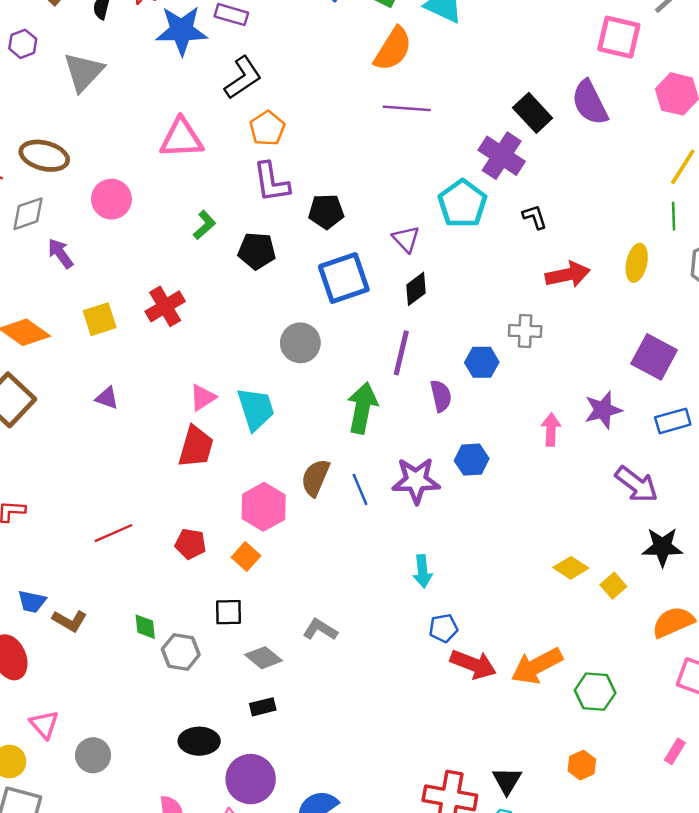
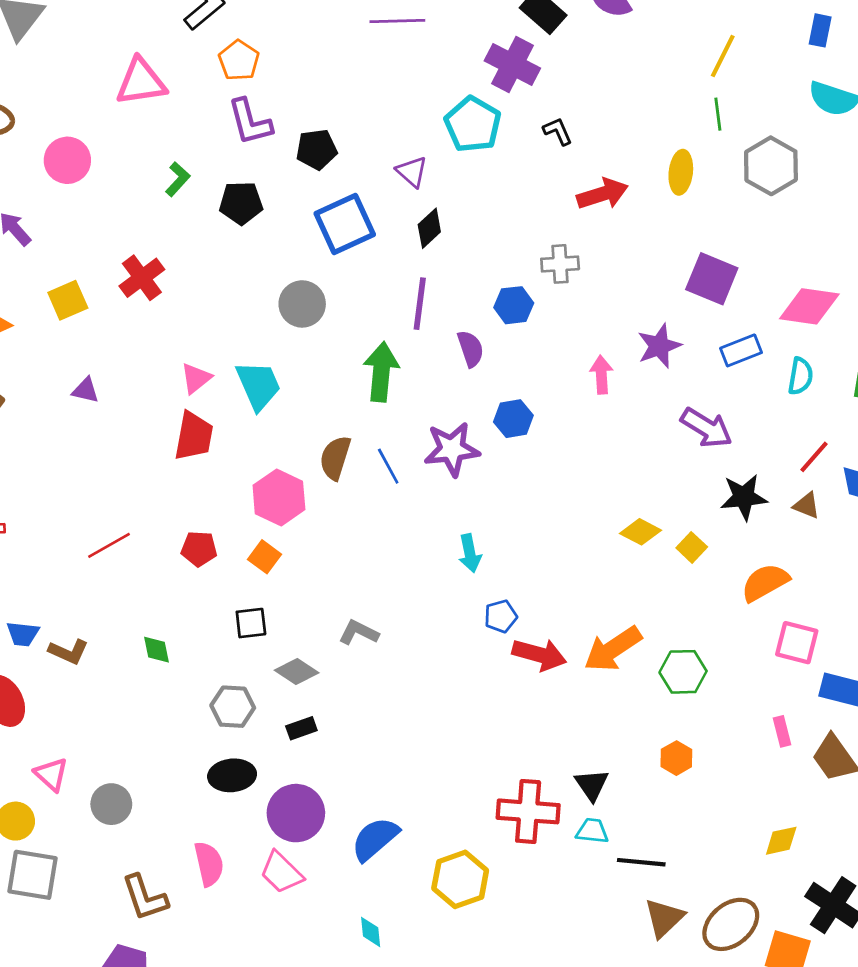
gray hexagon: (181, 652) -> (233, 707), moved
pink rectangle: (675, 751) -> (782, 731), turned -40

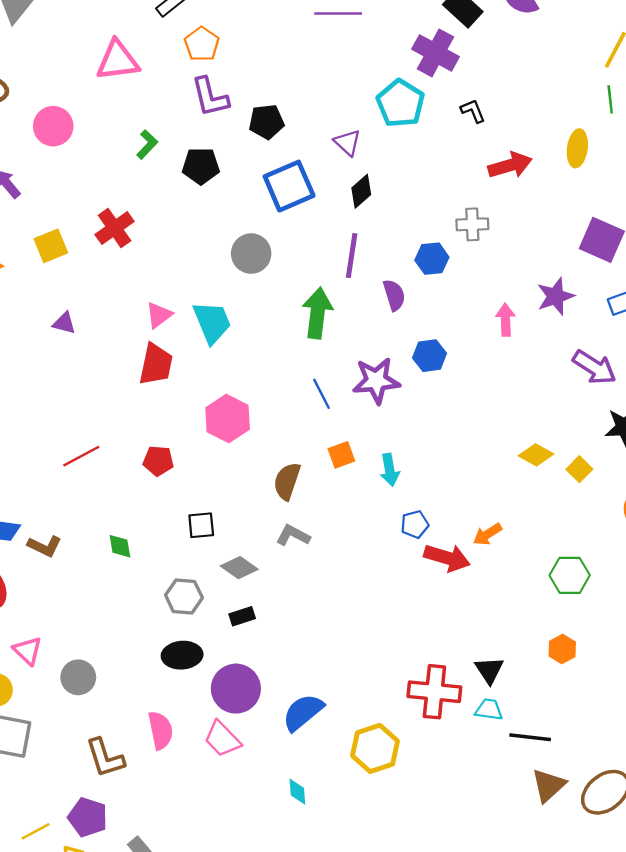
brown semicircle: (335, 458) -> (287, 481), moved
orange square: (264, 557) -> (341, 455), moved, turned 32
orange arrow: (613, 649) -> (487, 534), moved, size x0.6

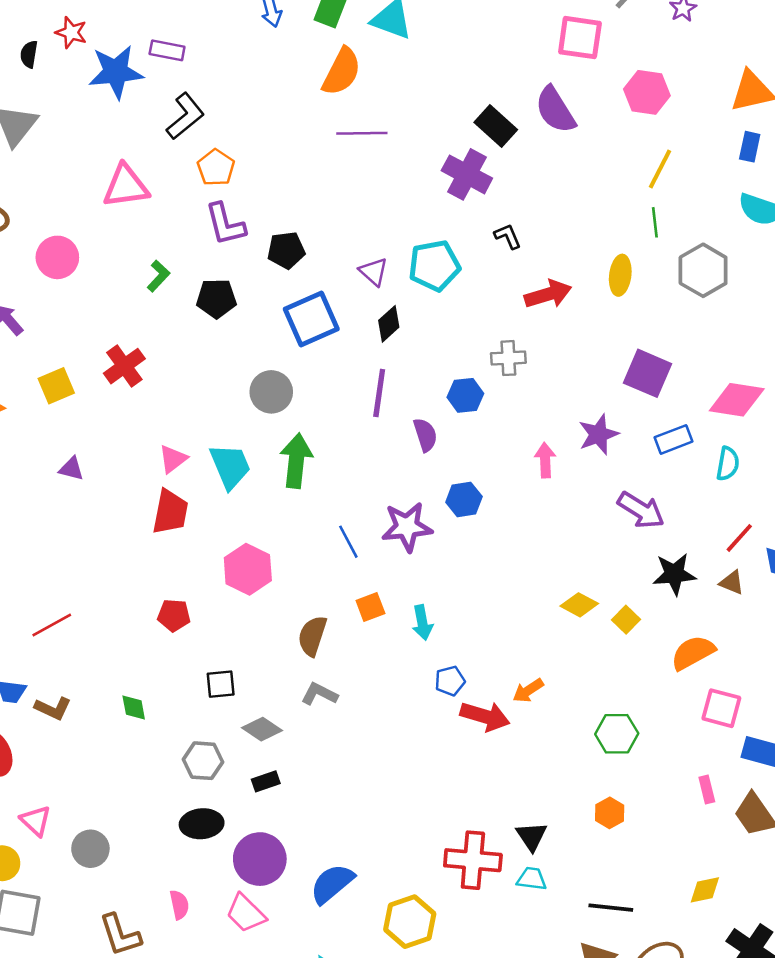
cyan pentagon: (400, 103) -> (434, 266), moved, turned 30
green arrow: (317, 313) -> (296, 461), moved
red line: (81, 456) -> (52, 625), moved
pink semicircle: (161, 730) -> (179, 905), size x0.7
black line: (530, 737) -> (611, 908), moved

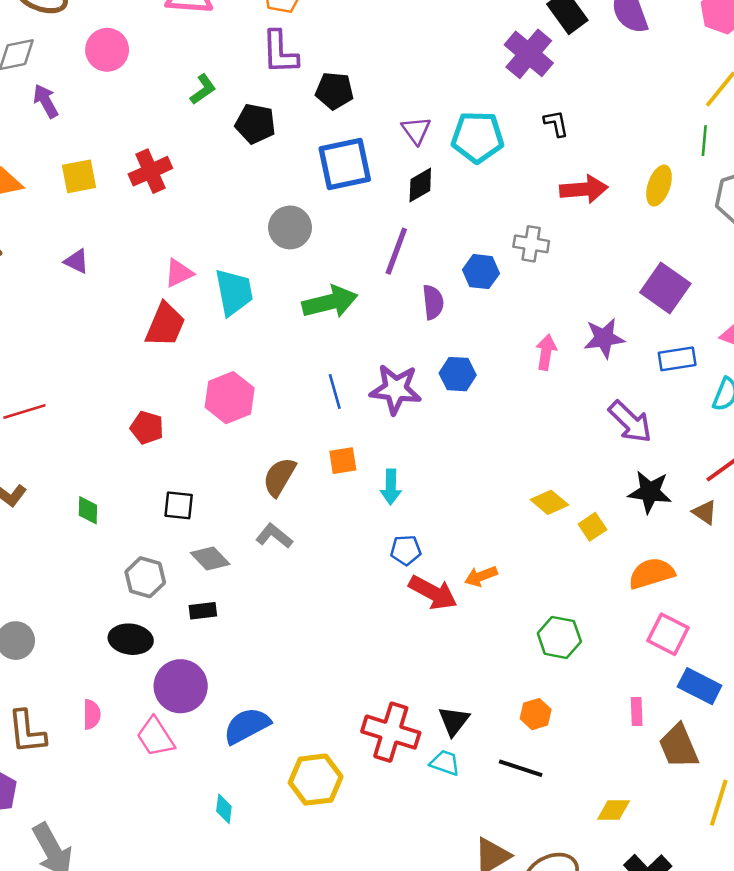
green arrow: (296, 461) -> (330, 302), moved, turned 58
black line: (611, 908) -> (521, 768), moved

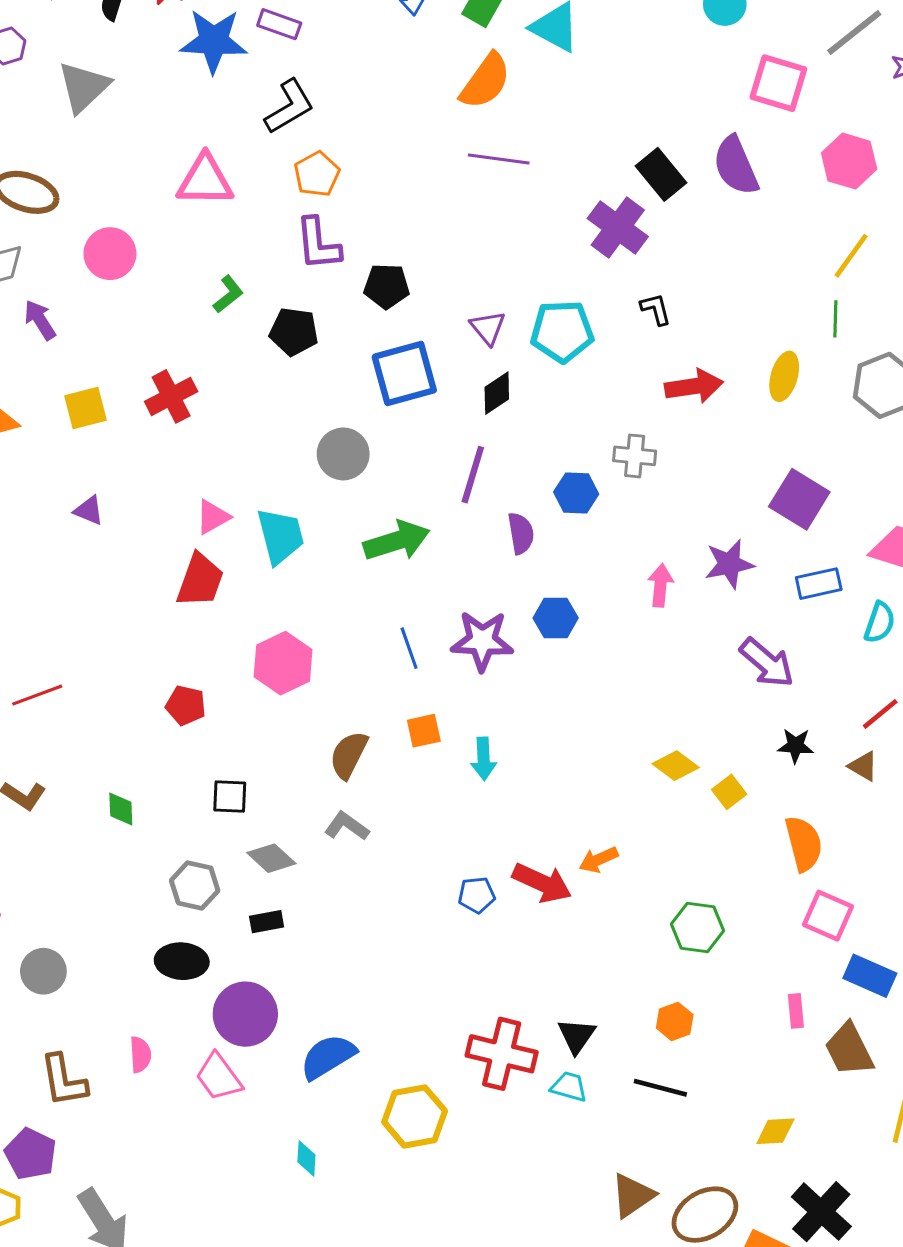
black star: (650, 492) -> (796, 746), size x0.7
blue pentagon: (406, 550) -> (477, 895), moved
orange semicircle: (652, 573) -> (804, 844), turned 96

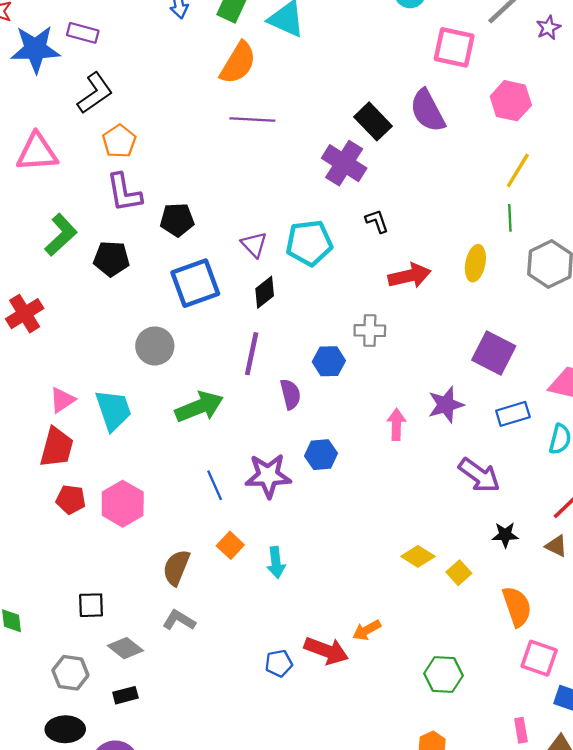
green L-shape: (228, 294) -> (61, 235), size x1.5
red pentagon: (186, 705) -> (71, 499), moved
orange square: (424, 731) -> (230, 545), turned -30

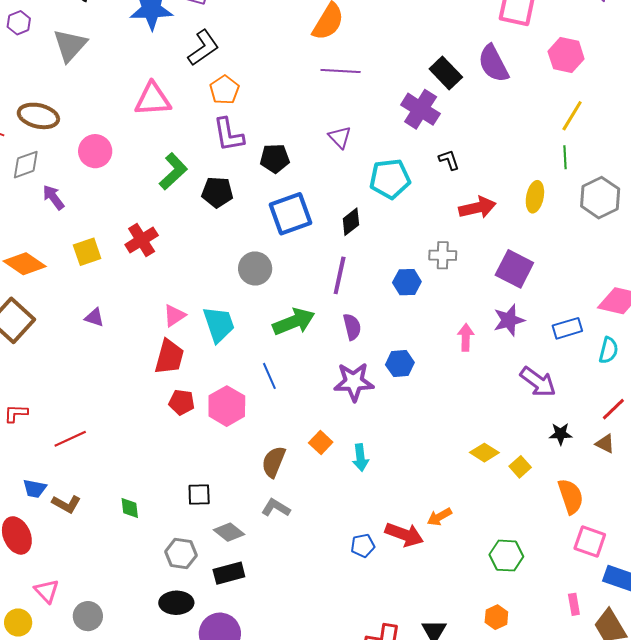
purple triangle: (254, 245) -> (340, 137), moved
purple square: (494, 353) -> (514, 269), moved
purple semicircle: (290, 394) -> (352, 327), moved
blue line: (215, 485) -> (269, 376), moved
black rectangle: (125, 695) -> (229, 573), size x1.4

